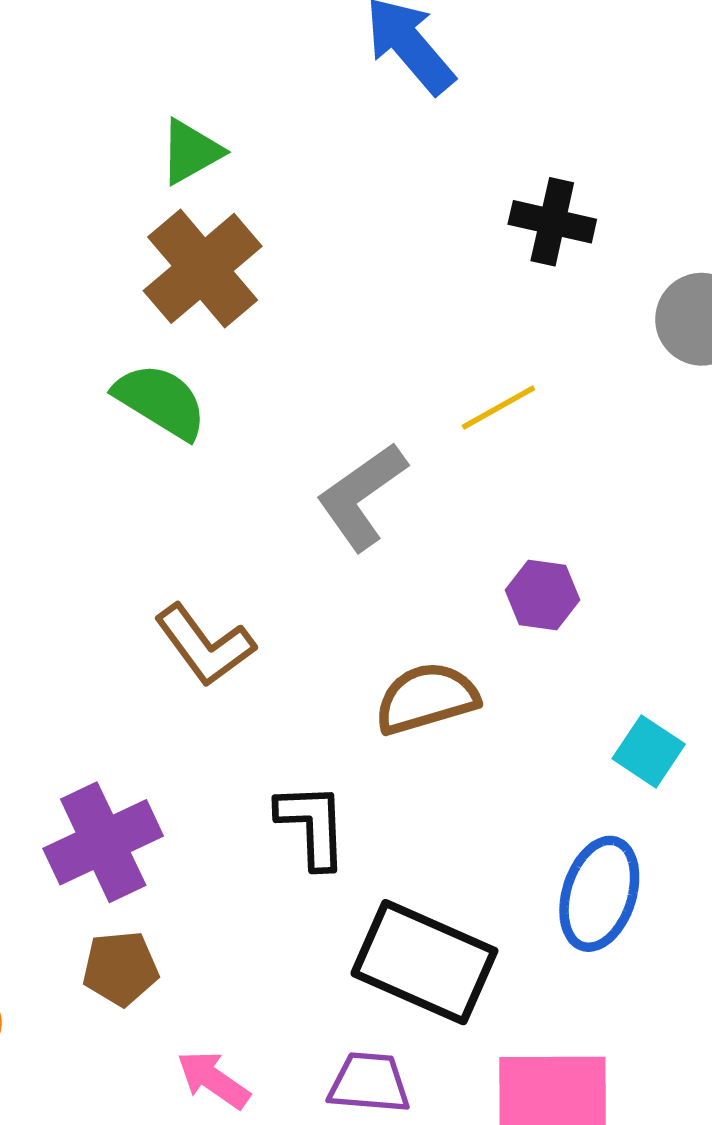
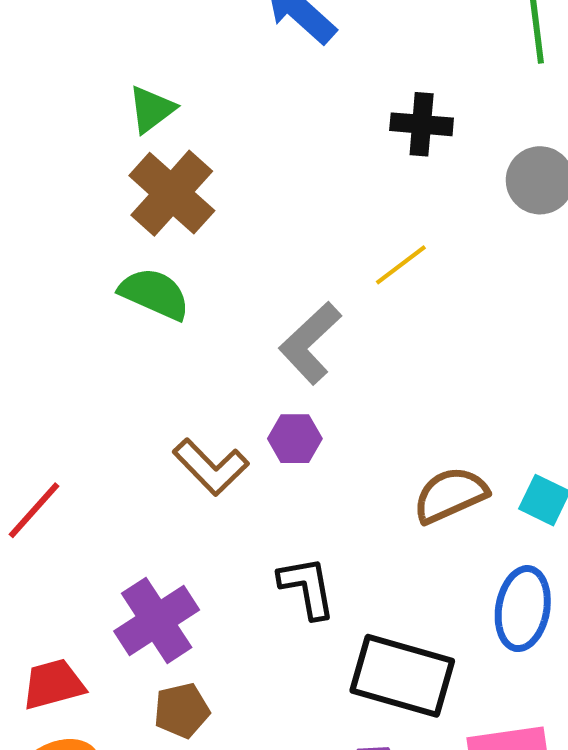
purple hexagon: (542, 595) -> (295, 439), moved
brown semicircle: (427, 698) -> (450, 495), moved

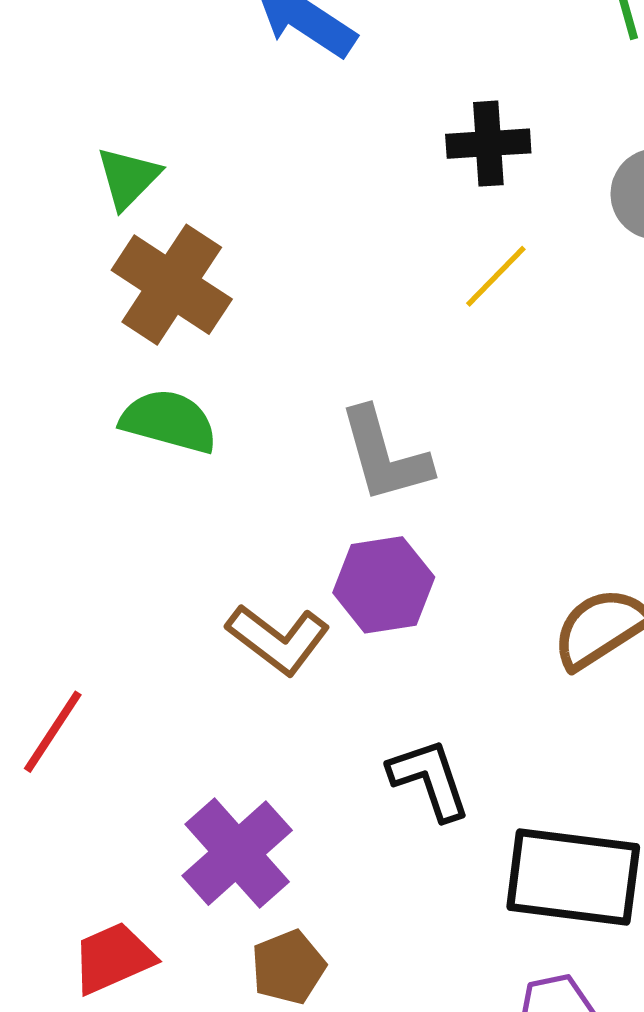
yellow line: (401, 265) -> (496, 276), moved
gray L-shape: (310, 343) -> (385, 455), turned -54
purple hexagon: (295, 439) -> (384, 585), size x1.4

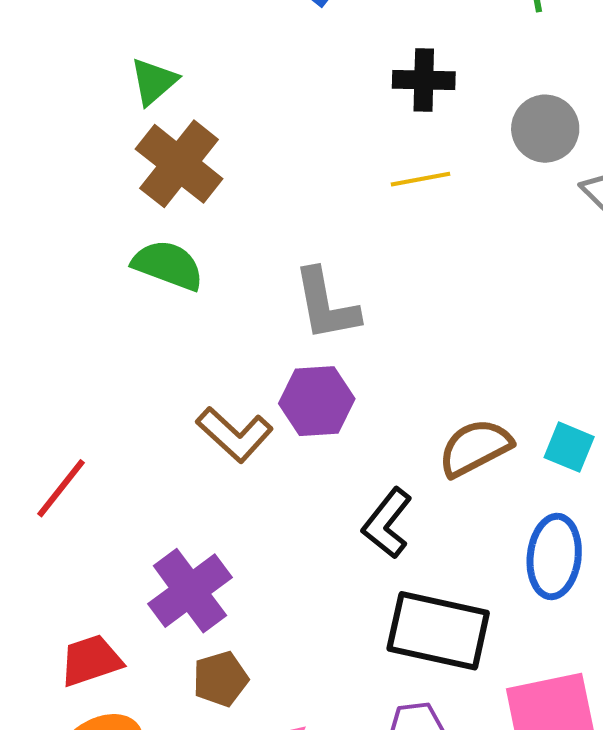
yellow line: (496, 276) -> (421, 179), turned 30
black L-shape: (429, 779) -> (387, 523), moved, turned -128

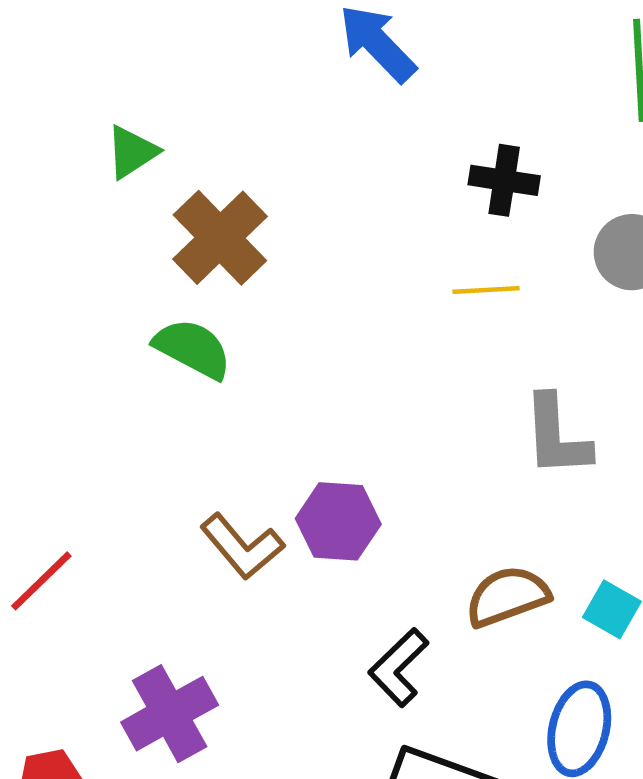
green triangle: (154, 81) -> (132, 152), moved
gray L-shape: (326, 305) -> (557, 436), moved

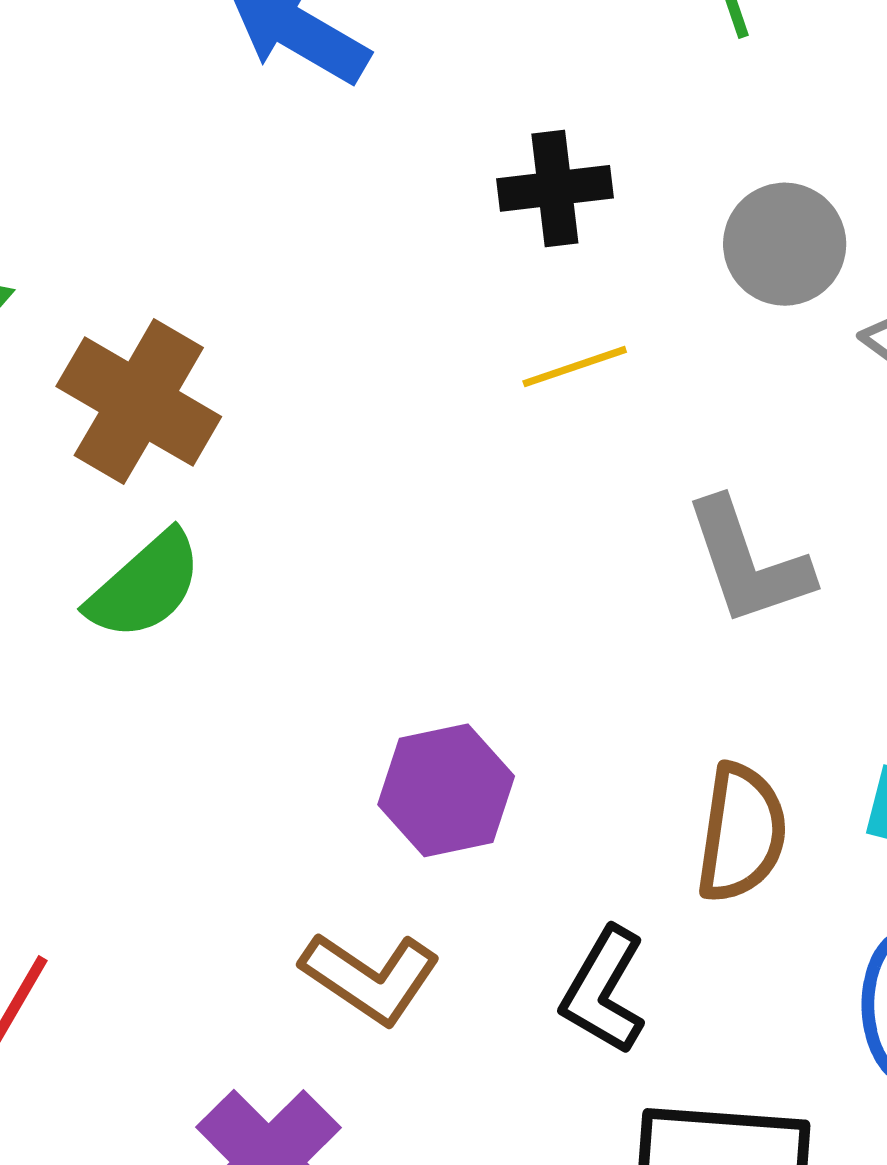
green semicircle: (193, 349) -> (145, 586), turned 126
brown L-shape: (242, 546) -> (370, 978), moved
brown semicircle: (507, 596) -> (741, 833), turned 134

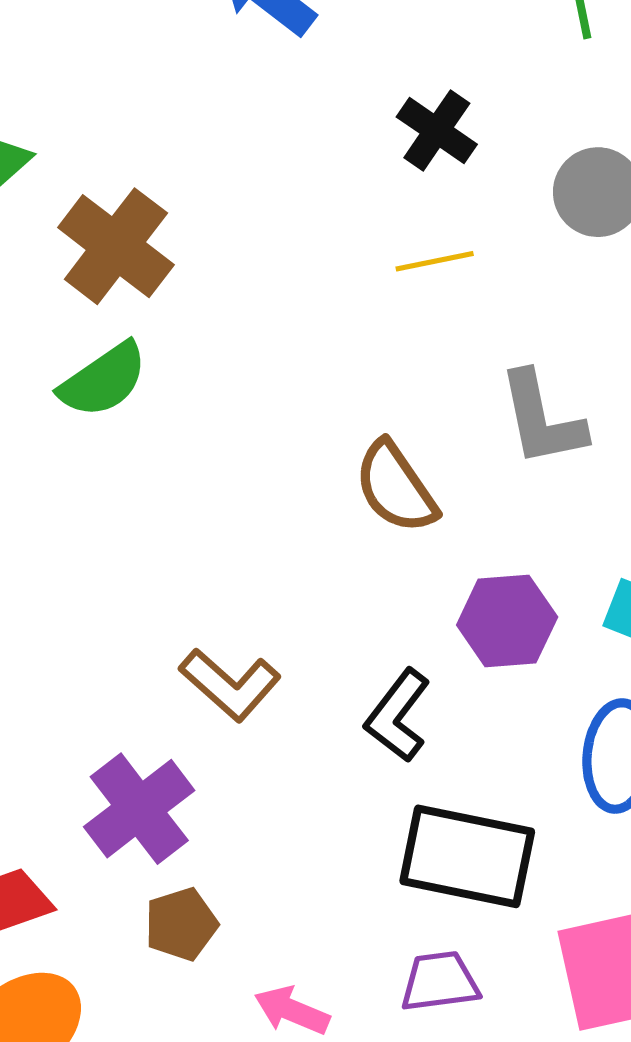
black cross: (555, 188) -> (437, 131), turned 34
purple hexagon: (446, 790) -> (507, 621), moved
brown semicircle: (741, 833) -> (396, 487), moved, turned 130

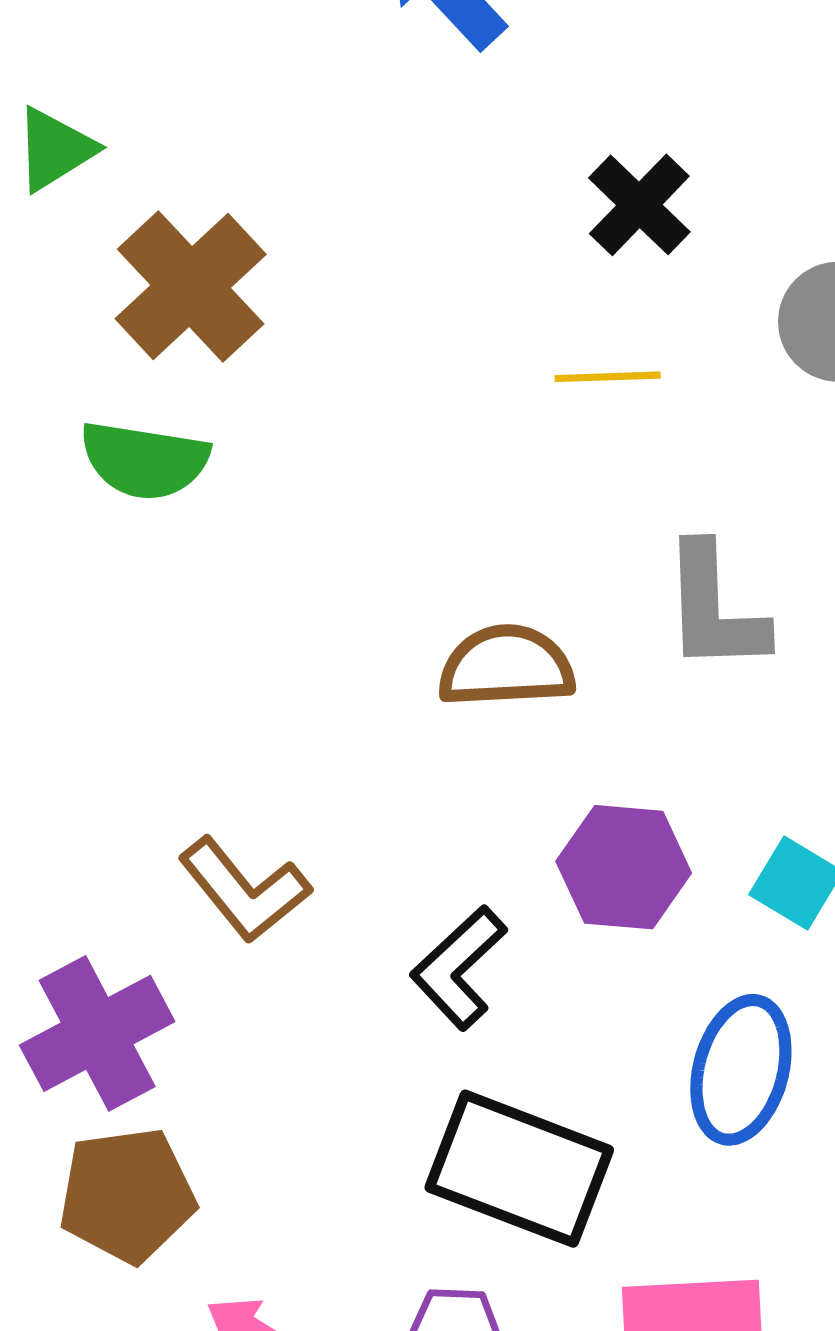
green semicircle: (103, 380) -> (144, 460), turned 34
brown semicircle: (396, 487) -> (506, 666), turned 112
brown pentagon: (181, 924) -> (127, 1195), size x1.4

